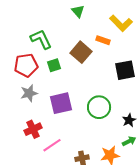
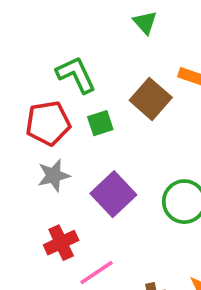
purple square: (61, 103) -> (113, 194), turned -30

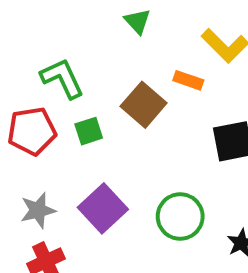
gray star: (54, 175) -> (38, 210), moved

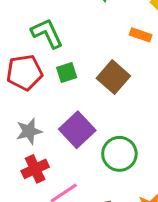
brown square: (144, 105) -> (113, 77), moved
green circle: (180, 216) -> (119, 154), moved

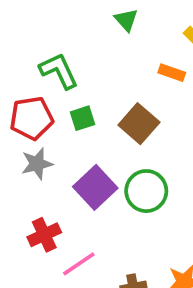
gray star: (29, 131) -> (37, 164), moved
green circle: (119, 154) -> (146, 191), moved

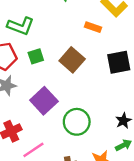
green L-shape: (59, 71) -> (21, 26), turned 136
green circle: (146, 191) -> (77, 122), moved

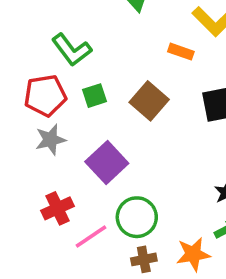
green L-shape: (21, 26) -> (72, 50), turned 32
green circle: (77, 122) -> (137, 217), moved

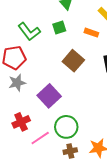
green square: (94, 96) -> (59, 28), moved

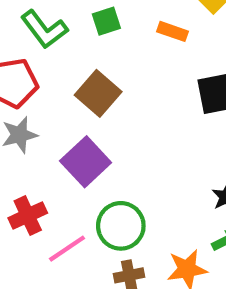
brown square: (73, 61) -> (98, 93), moved

